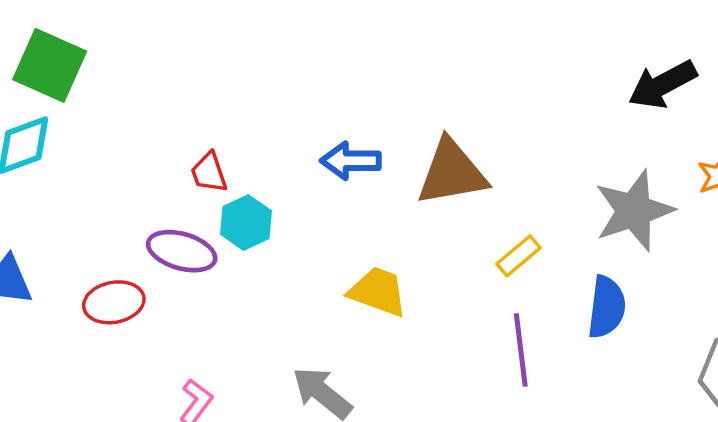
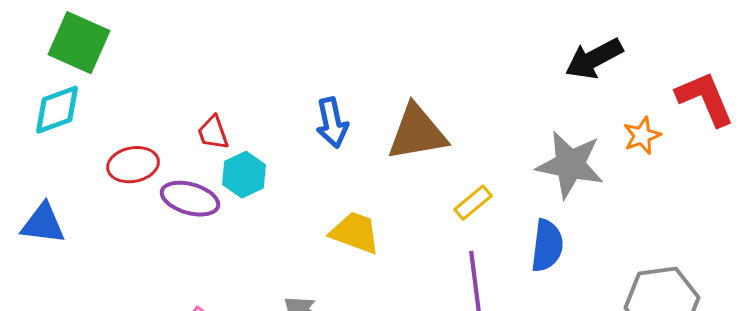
blue arrow: (351, 161) -> (332, 123), turned -102
gray star: (634, 211) -> (570, 165), turned 30
red ellipse: (114, 302) -> (133, 165), moved

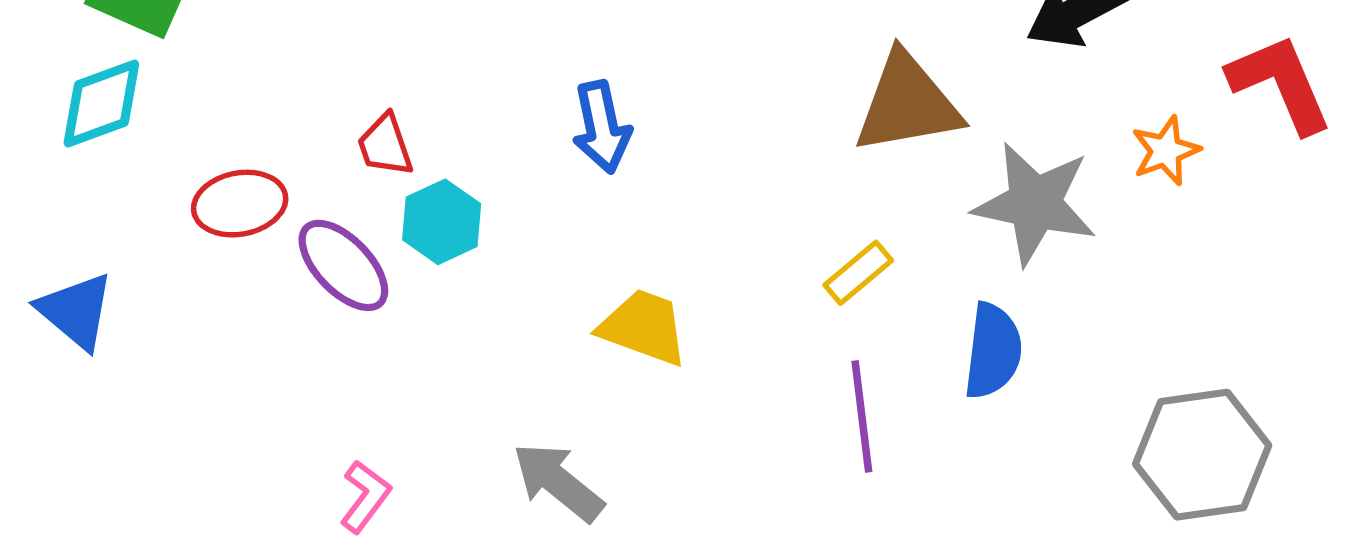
brown triangle: (417, 133) -> (907, 103), moved
purple ellipse: (190, 199) -> (343, 265), turned 30
blue triangle: (43, 224) -> (76, 311), turned 33

